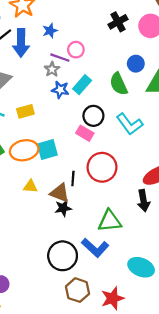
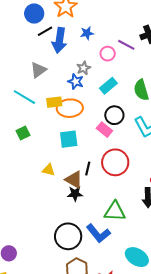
purple line: (60, 58) -> (126, 45), moved
blue star: (60, 90) -> (76, 81), moved
orange ellipse: (24, 150) -> (70, 108), moved

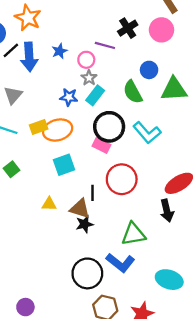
blue star: (87, 33) -> (60, 51), moved
gray star: (84, 68) -> (89, 78), moved
blue star: (76, 81) -> (69, 97), moved
black circle: (114, 115) -> (109, 127), size x1.4

